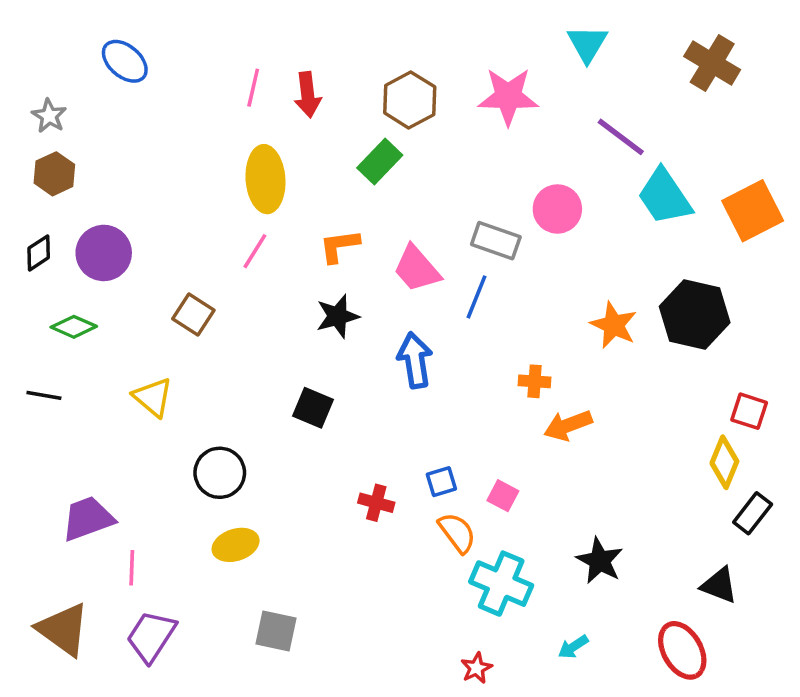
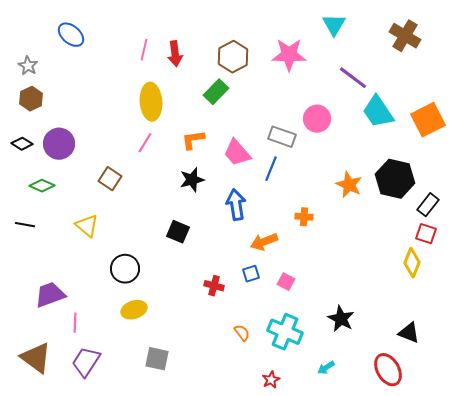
black diamond: (39, 253) -> (22, 144), turned 65
orange arrow: (568, 425) -> (264, 242), moved
black rectangle: (753, 513) -> (428, 205), moved
orange semicircle: (457, 533) -> (242, 333), moved, size x0.7

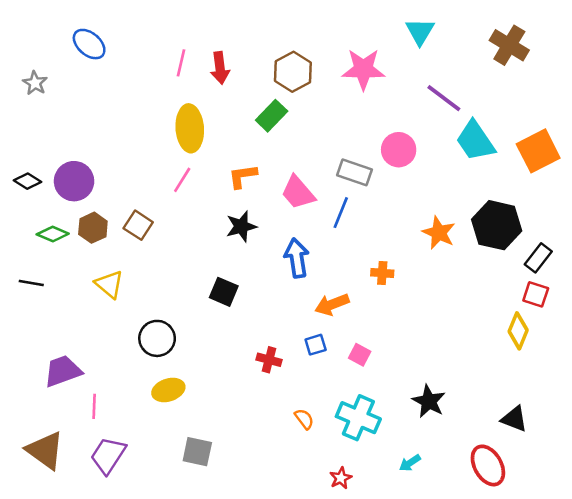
brown hexagon: (31, 99) -> (93, 228), moved

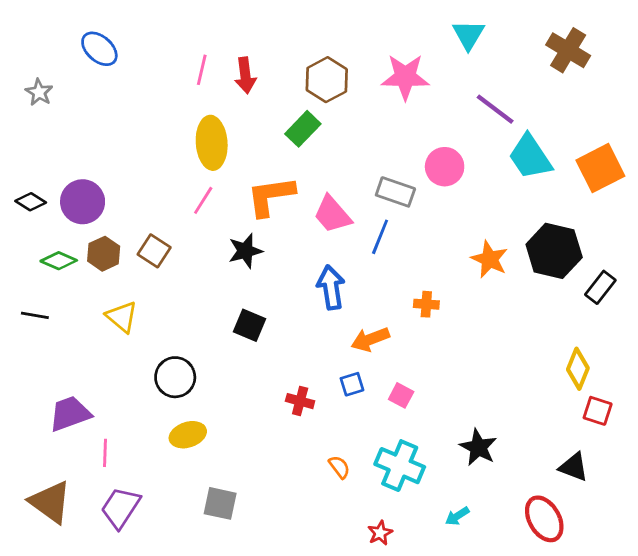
orange L-shape: (243, 176) -> (271, 196), size x1.5
black star: (241, 226) -> (245, 251), moved
red square: (536, 294) -> (598, 411), moved

